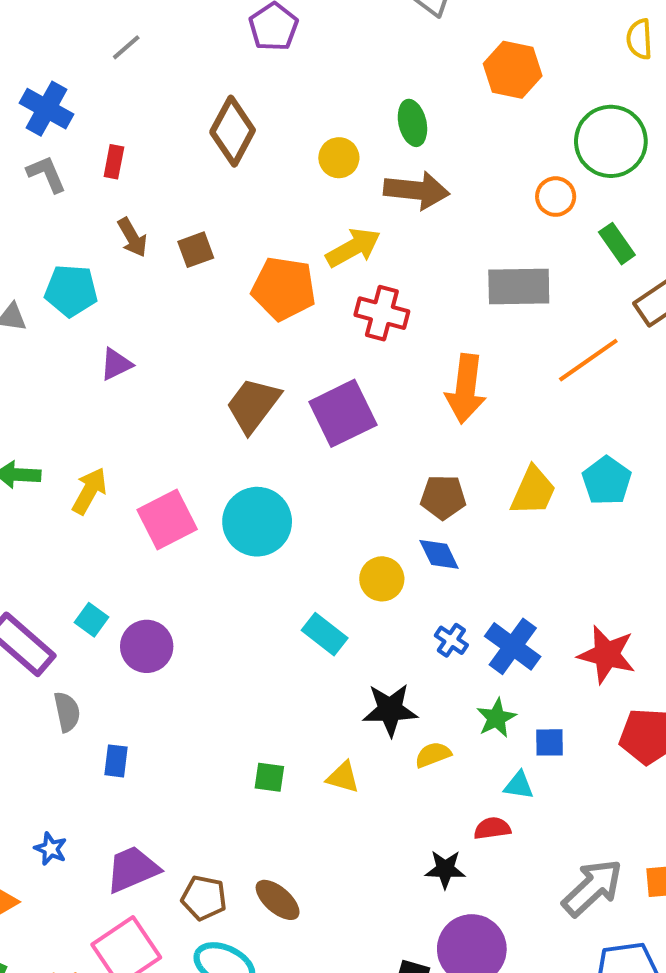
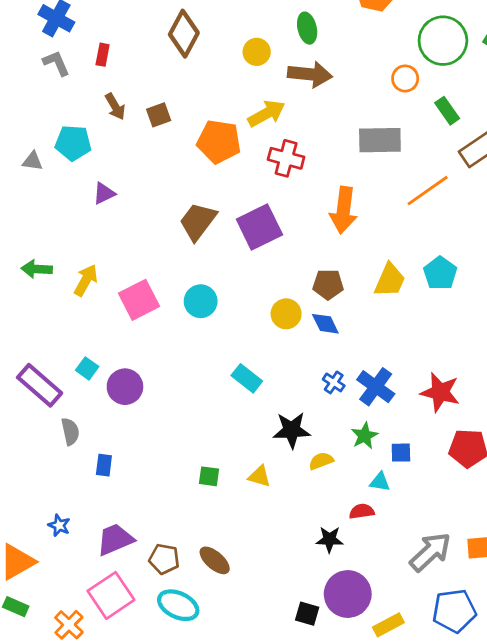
cyan circle: (257, 522) -> (201, 301), size x0.7
yellow circle: (382, 579) -> (286, 314), moved

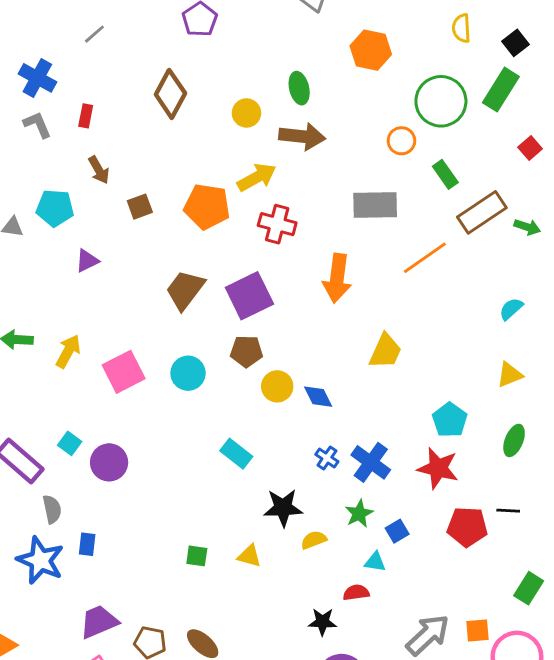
brown square: (159, 115) -> (140, 207), moved
cyan pentagon: (440, 273) -> (450, 420), moved
brown pentagon: (328, 284) -> (246, 351), moved
blue square: (401, 453) -> (397, 531), turned -30
blue star: (59, 525) -> (40, 560), moved, size x2.0

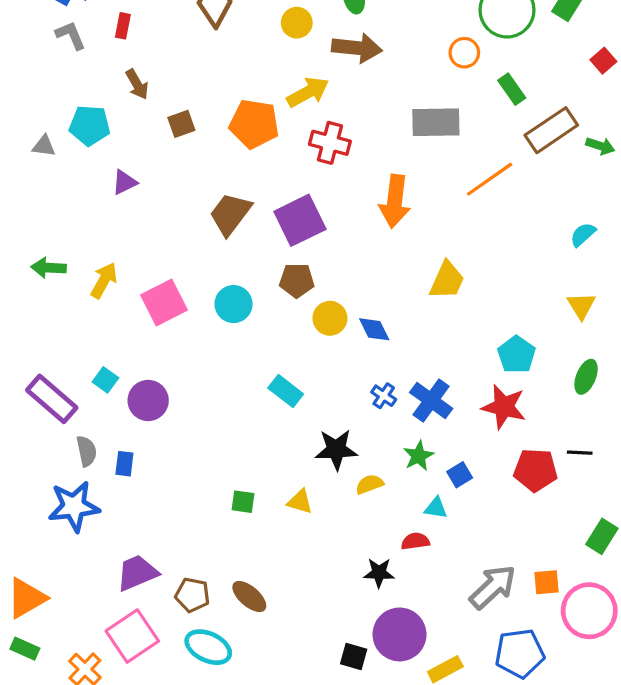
yellow triangle: (510, 375) -> (581, 306), turned -40
blue rectangle: (87, 544) -> (124, 464), moved
blue star: (40, 560) -> (74, 506), turned -30

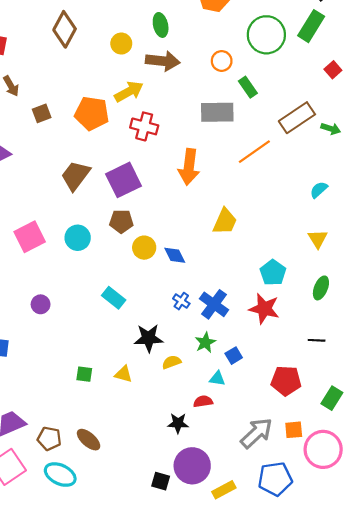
orange circle: (464, 53) -> (222, 61), moved
green rectangle: (512, 89) -> (248, 87), moved
purple circle: (148, 400) -> (41, 304), moved, size x0.7
red pentagon: (535, 470) -> (286, 381), moved

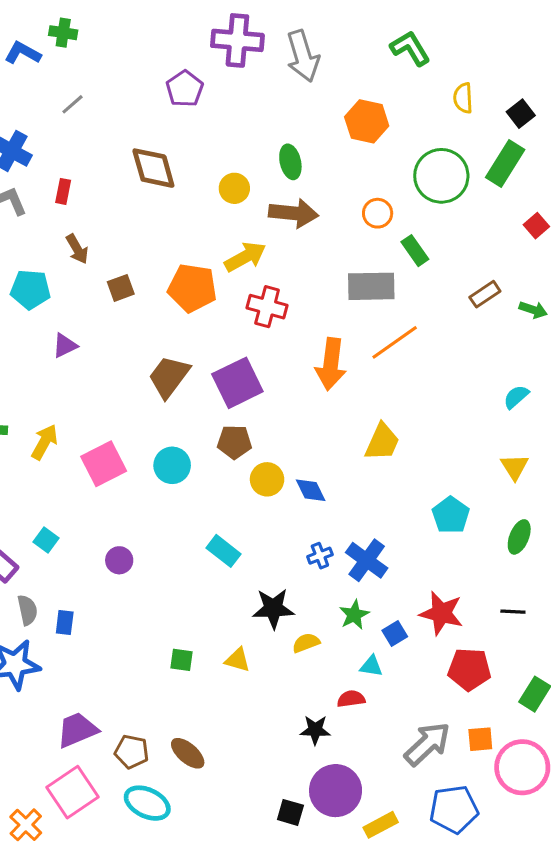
brown diamond: (65, 29) -> (153, 168), turned -44
brown rectangle: (297, 118) -> (485, 294), size x0.6
orange line: (254, 152) -> (395, 342), moved
blue cross: (181, 301) -> (320, 556), turned 35
red star: (264, 309) -> (441, 613), moved

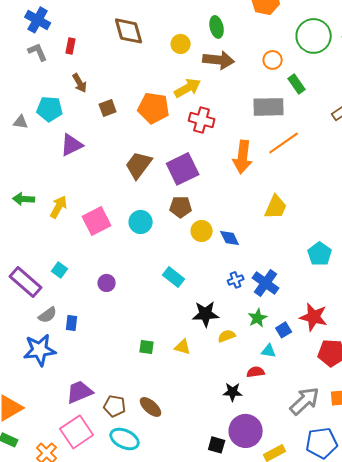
purple triangle: (65, 345) -> (72, 145), size x1.4
gray semicircle: (27, 610) -> (48, 315), turned 66

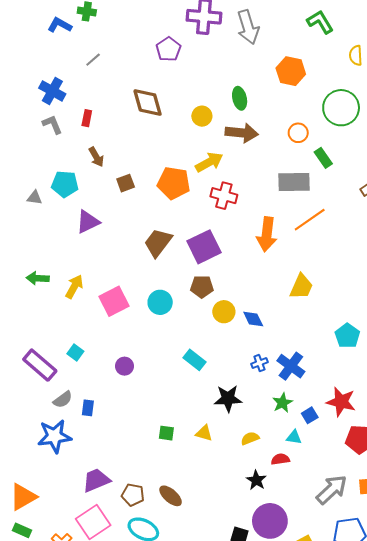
yellow semicircle: (227, 336) -> (250, 438), moved
black star: (233, 392) -> (256, 480), turned 30

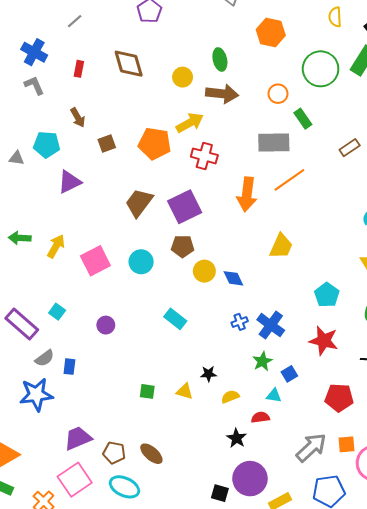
red rectangle: (87, 118) -> (79, 69), moved
black star: (228, 399) -> (208, 374), moved, size x0.6
red star: (341, 402) -> (324, 341), moved

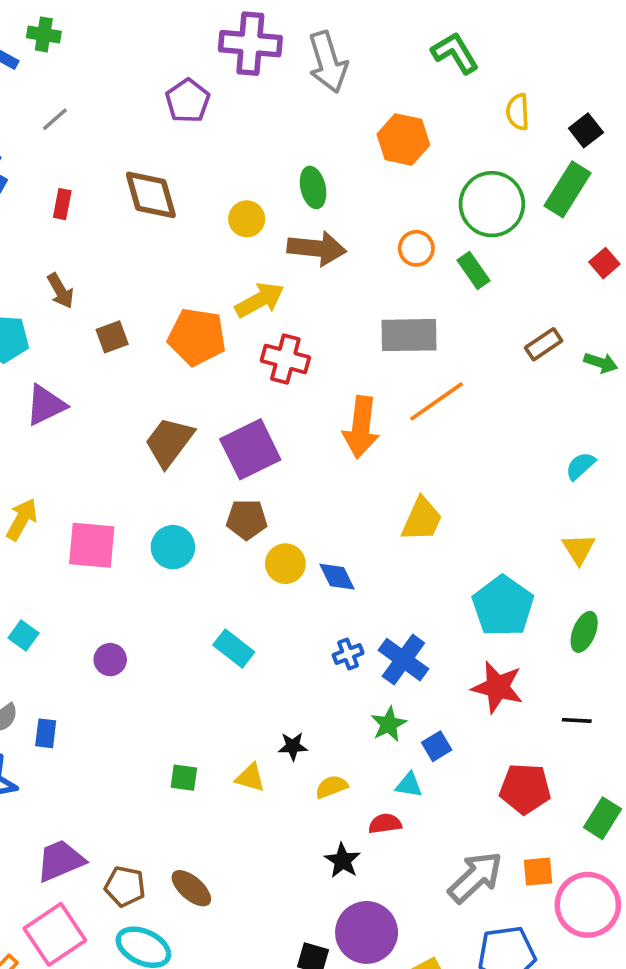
green rectangle: (303, 119) -> (473, 270), moved
pink square: (95, 261) -> (92, 545), turned 32
cyan pentagon: (327, 295) -> (503, 606), size x1.4

